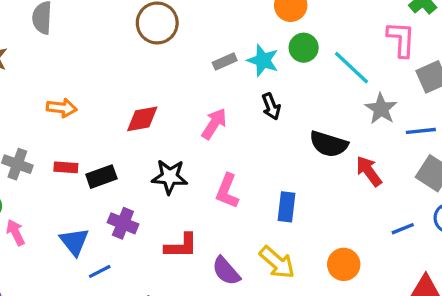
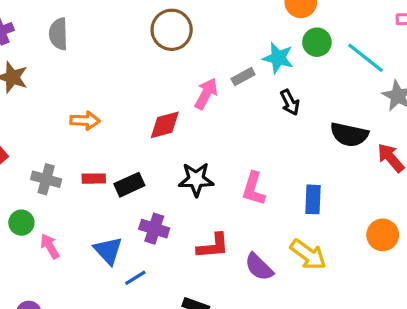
gray rectangle: (225, 61) -> (243, 77), moved
pink arrow: (214, 124) -> (206, 94), moved
orange circle: (344, 264) -> (383, 235), moved

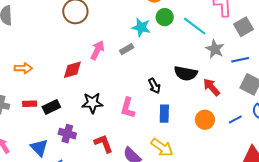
gray rectangle: (243, 77) -> (127, 49), moved
black arrow: (290, 102) -> (154, 86), moved
orange circle: (383, 235) -> (205, 120), moved
red L-shape: (213, 246) -> (104, 144), turned -105

